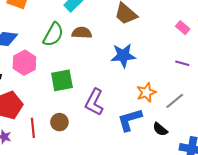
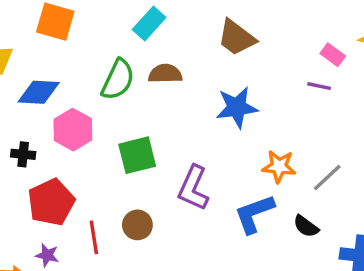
purple line: (182, 63) -> (319, 86), moved
orange star: (146, 92) -> (279, 166), turned 30

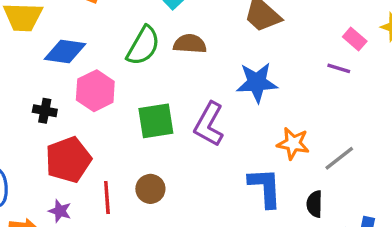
purple L-shape: (193, 188) -> (209, 124), moved
blue L-shape: (254, 214) -> (265, 187), turned 102
black semicircle: (306, 226) -> (315, 204), turned 50

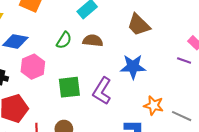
green semicircle: (143, 46) -> (64, 40), size x0.7
gray line: (339, 158) -> (182, 116), turned 60

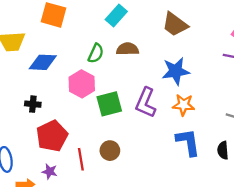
pink hexagon: (33, 67) -> (82, 84), moved
orange star: (154, 105) -> (183, 105), moved

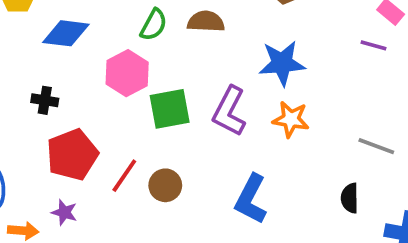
blue L-shape: (188, 142) -> (251, 199), moved, turned -148
red line: (81, 159) -> (124, 176), moved, turned 40

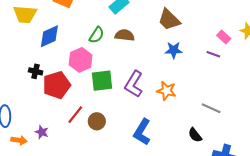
blue diamond: (66, 33) -> (49, 36), turned -35
blue star: (282, 63) -> (174, 50), moved, size x0.7
red pentagon: (72, 155) -> (57, 85), moved
black semicircle: (350, 198) -> (195, 135), turned -42

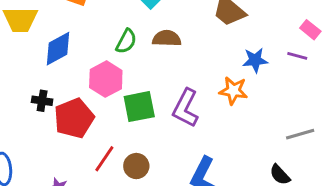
blue star: (174, 50) -> (255, 60), moved
orange star: (166, 91) -> (233, 91), moved
gray line: (211, 108) -> (300, 134), turned -36

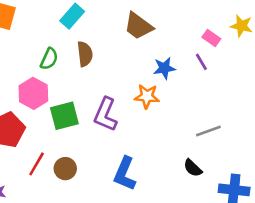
brown semicircle: (167, 38) -> (85, 54), turned 85
purple line: (297, 56) -> (201, 62), turned 48

